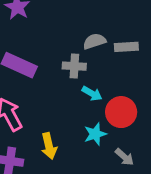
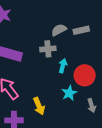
cyan arrow: (92, 93) -> (63, 66), turned -96
gray arrow: (124, 157) -> (92, 106), turned 40

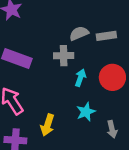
red circle: (85, 75) -> (112, 77), moved
yellow arrow: (39, 106) -> (47, 125), turned 36

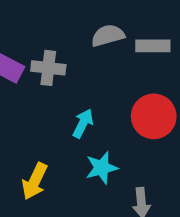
gray cross: (64, 56) -> (48, 68), moved
cyan arrow: (80, 78) -> (83, 123), moved

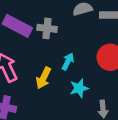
yellow arrow: (35, 181) -> (44, 78), moved

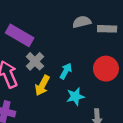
gray cross: (47, 28) -> (35, 61), moved, turned 36

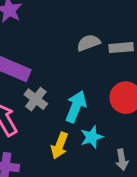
cyan arrow: (66, 71) -> (76, 107), size x1.5
yellow arrow: (42, 85) -> (59, 146), moved

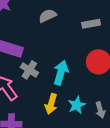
gray semicircle: (89, 43) -> (47, 16), moved
cyan star: (92, 137) -> (77, 105), moved

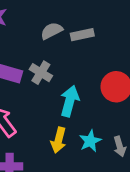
gray rectangle: (91, 24) -> (82, 35), moved
gray cross: (29, 70) -> (41, 73), moved

